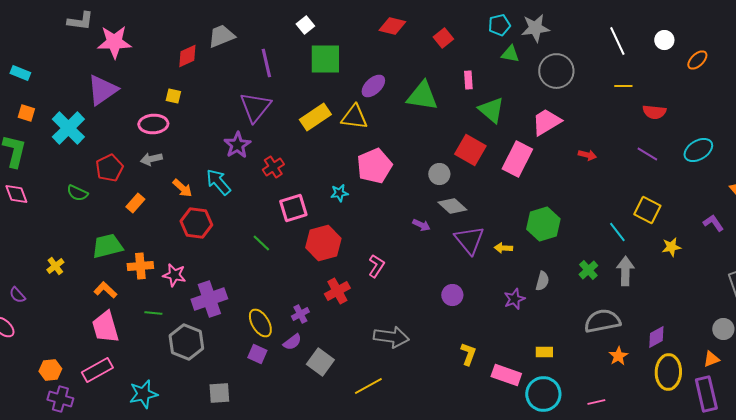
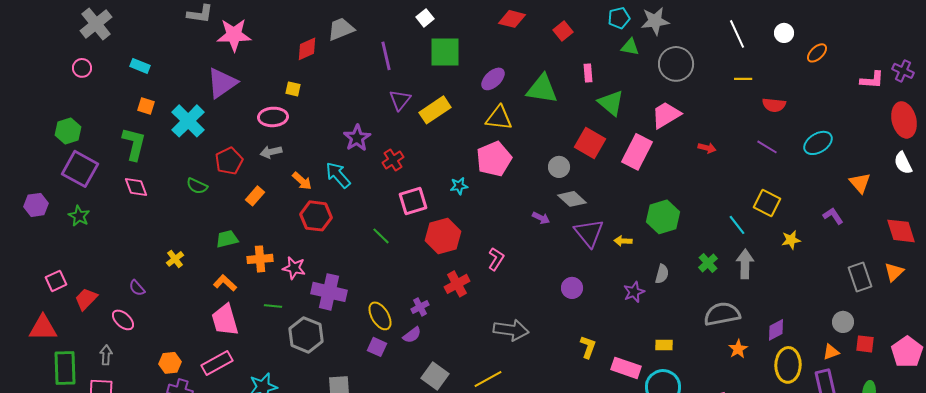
purple triangle: (255, 107) -> (400, 100), moved, size x0.7
yellow triangle: (354, 117) -> (499, 118), moved
green trapezoid: (107, 246) -> (227, 239), size x0.7
purple cross: (209, 299) -> (329, 292), turned 32
gray square: (320, 362) -> (435, 376), moved

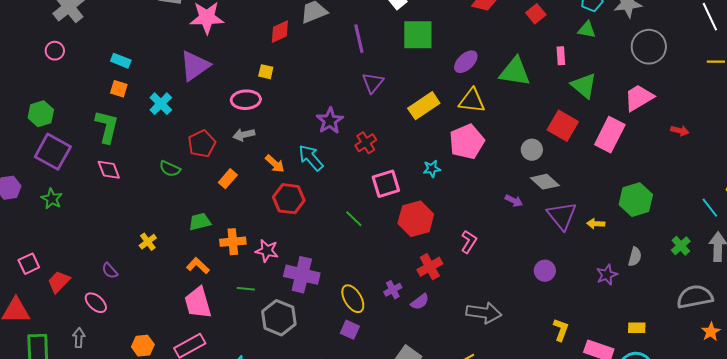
green triangle: (630, 47) -> (587, 30), moved
cyan rectangle: (140, 66) -> (121, 61), moved
yellow rectangle: (435, 110) -> (424, 106), moved
cyan cross: (188, 121) -> (161, 104), size x0.7
purple semicircle: (412, 335) -> (420, 302), moved

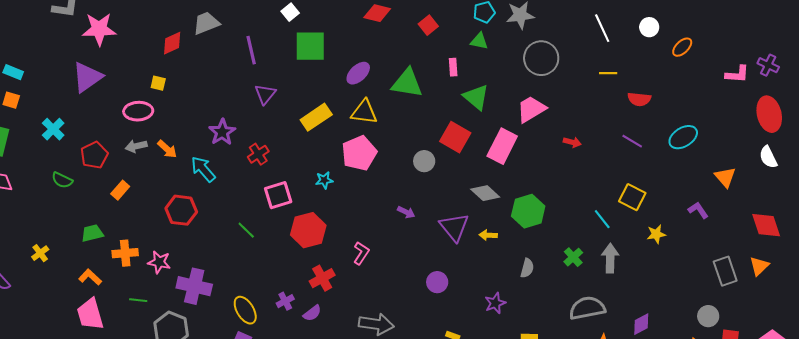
cyan cross: (161, 104) -> (53, 129), moved
orange arrow: (275, 164) -> (167, 149), moved
gray diamond: (545, 182) -> (485, 193), moved
purple star: (607, 275) -> (495, 303), moved

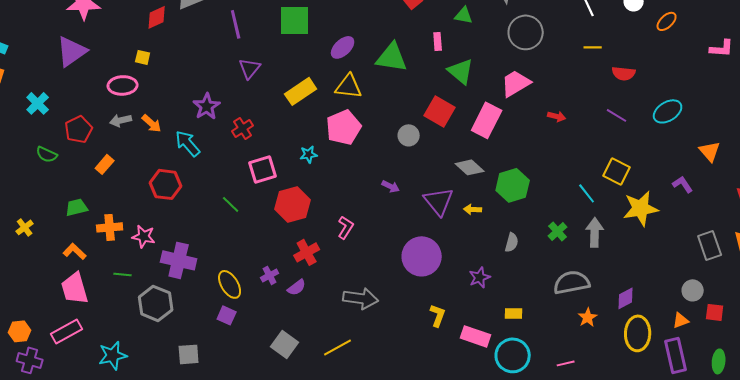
yellow star: (656, 234) -> (641, 208), size x1.8
purple circle: (437, 282) -> (422, 256), size x1.8

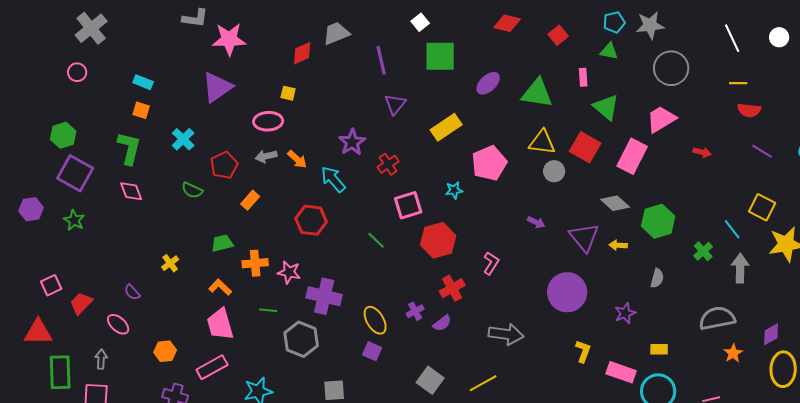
red semicircle: (624, 73) -> (749, 110), moved
yellow triangle: (349, 86) -> (542, 142), moved
green cross: (558, 231) -> (703, 251), moved
orange hexagon: (20, 331) -> (165, 351), moved

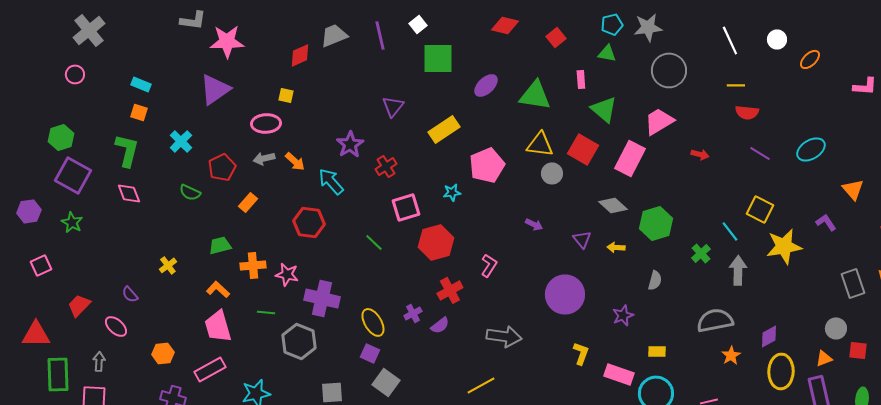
purple line: (381, 60) -> (380, 35), moved
purple triangle: (584, 237) -> (582, 239), size x0.6
pink square: (51, 285) -> (41, 265), moved
gray square: (430, 380) -> (386, 382), moved

